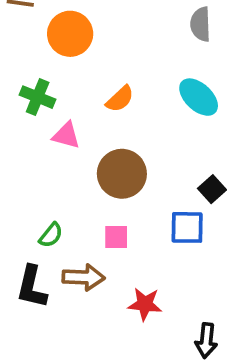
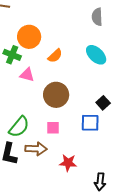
orange circle: (70, 34) -> (29, 37), moved
green semicircle: (51, 235) -> (19, 127), size x1.6

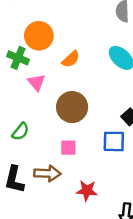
pink triangle: (27, 75) -> (36, 82), turned 35
green semicircle: (19, 127) -> (20, 132), moved, size x0.7

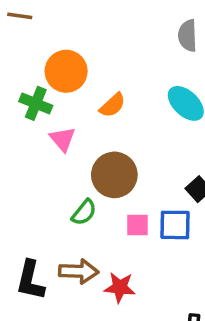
green semicircle: (20, 132) -> (84, 212), moved
pink square: (68, 148) -> (138, 225), moved
red star: (87, 191) -> (120, 287), moved

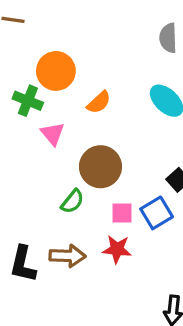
blue square: (175, 225) -> (157, 213), turned -32
red star: (120, 287) -> (117, 249), moved

